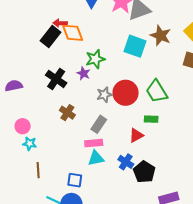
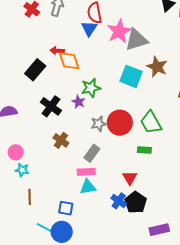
black rectangle: (50, 37) -> (35, 70), moved
red triangle: (136, 135) -> (130, 178), moved, turned -35
blue cross: (126, 162) -> (119, 201), moved

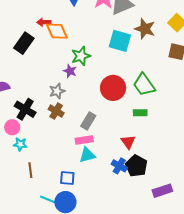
black cross: (51, 106) -> (25, 109), moved
gray star: (99, 124) -> (57, 91), moved

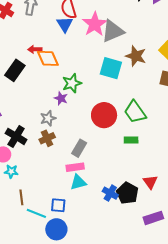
brown cross: (56, 111) -> (47, 138), turned 35
red triangle: (128, 142) -> (150, 182), moved
cyan line: (49, 200) -> (36, 213), moved

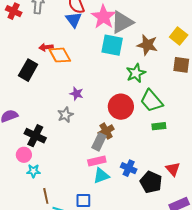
cyan square: (111, 68) -> (112, 45), moved
green star: (72, 83) -> (136, 73), moved
brown cross: (47, 138) -> (106, 131), moved
green rectangle: (131, 140) -> (159, 126), moved
blue cross: (110, 193) -> (129, 168), moved

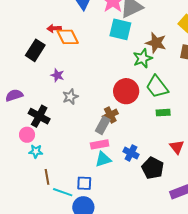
brown star: (147, 45) -> (156, 43), moved
purple star: (76, 94) -> (57, 75), moved
red triangle: (173, 169) -> (177, 147), moved

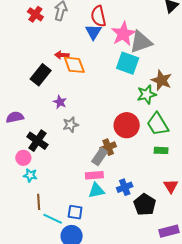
blue cross: (131, 153) -> (125, 187), turned 35

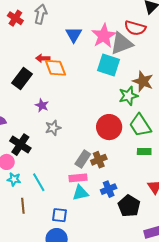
red semicircle: (98, 16) -> (135, 28), moved, turned -60
brown cross: (108, 147) -> (99, 160), moved
cyan line: (53, 219) -> (39, 182), moved, turned 36

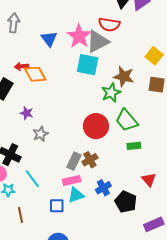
cyan line: (39, 182) -> (32, 179), moved
blue square: (60, 215) -> (57, 206), moved

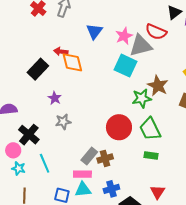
pink star: (79, 36) -> (124, 36), size x0.7

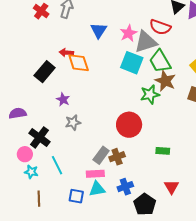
green trapezoid: (150, 129) -> (160, 61), moved

